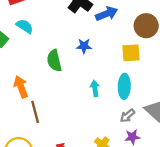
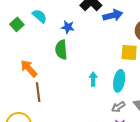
blue star: (84, 46) -> (68, 27), moved
orange arrow: (21, 87) -> (29, 68), turned -30

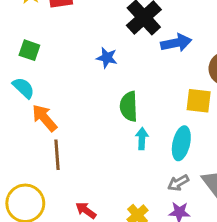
cyan semicircle: (40, 16) -> (23, 88), moved
green square: (17, 24) -> (29, 50), turned -32
green semicircle: (61, 50) -> (129, 106), moved

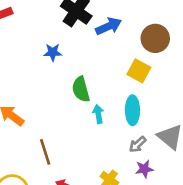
yellow square: (199, 101) -> (139, 71), turned 35
brown line: (57, 155) -> (45, 152), moved

